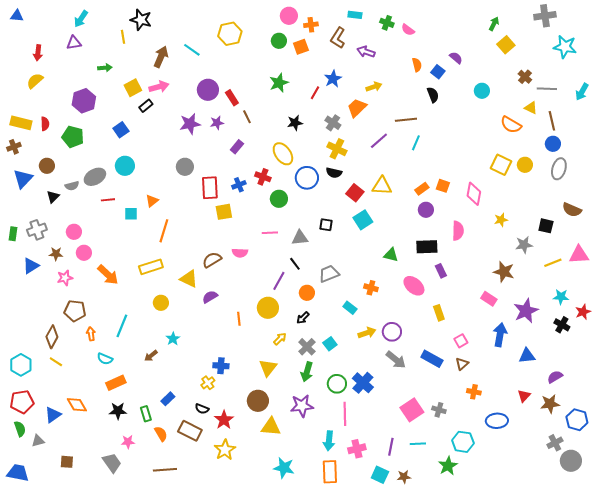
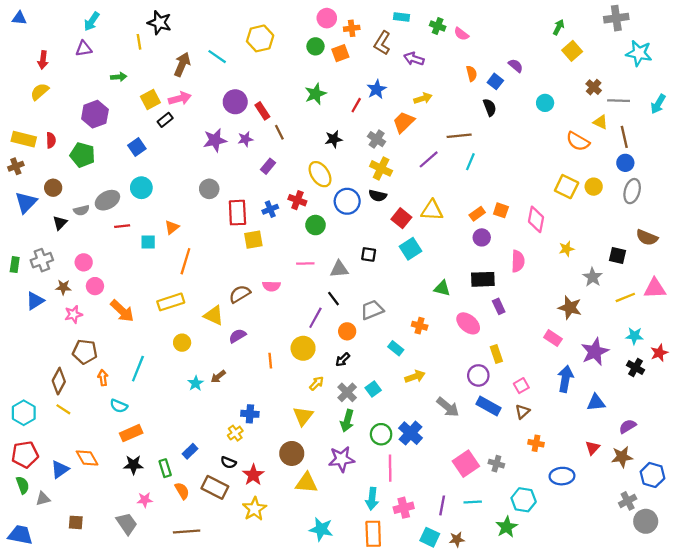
gray star: (524, 245) -> (593, 277), turned -30
purple circle: (392, 332) -> (478, 375), moved
brown arrow: (151, 356) -> (218, 377), moved

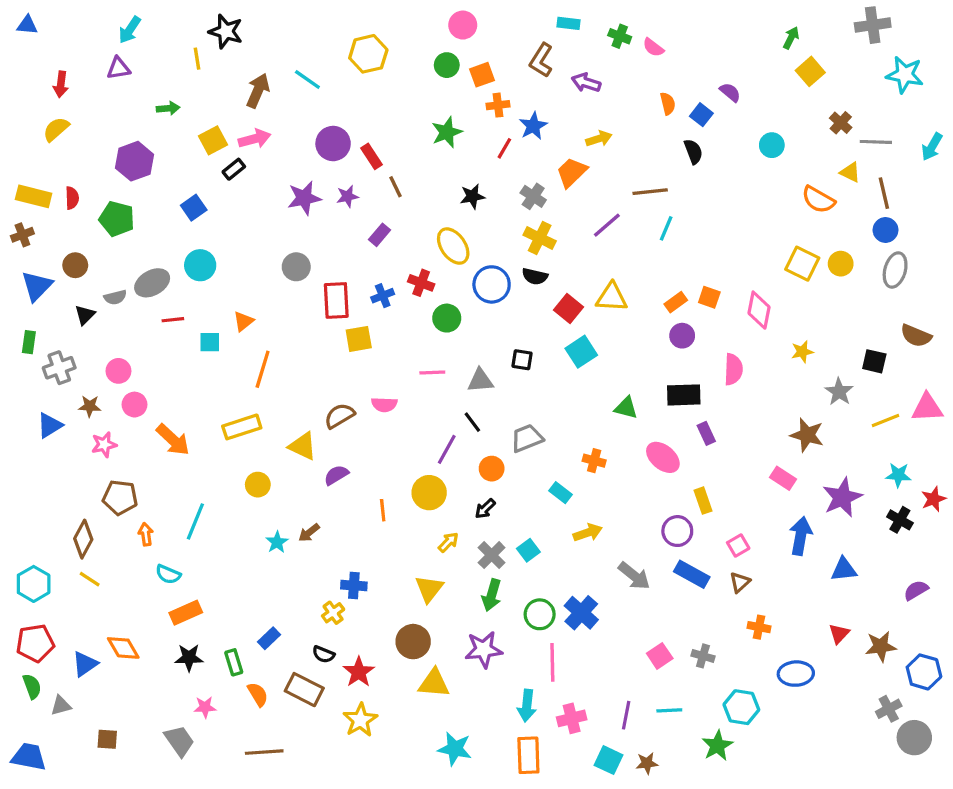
orange cross: (352, 28) -> (498, 105), moved
green rectangle: (15, 265) -> (29, 342), moved
purple semicircle: (628, 426) -> (916, 590), moved
pink square: (466, 464) -> (660, 656), size x0.7

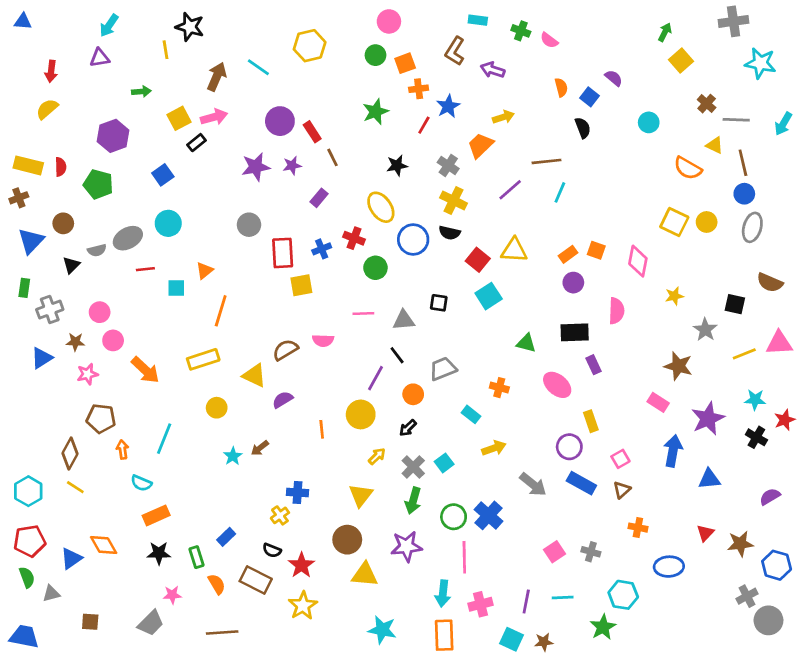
gray trapezoid: (179, 741) -> (151, 623), turned 80

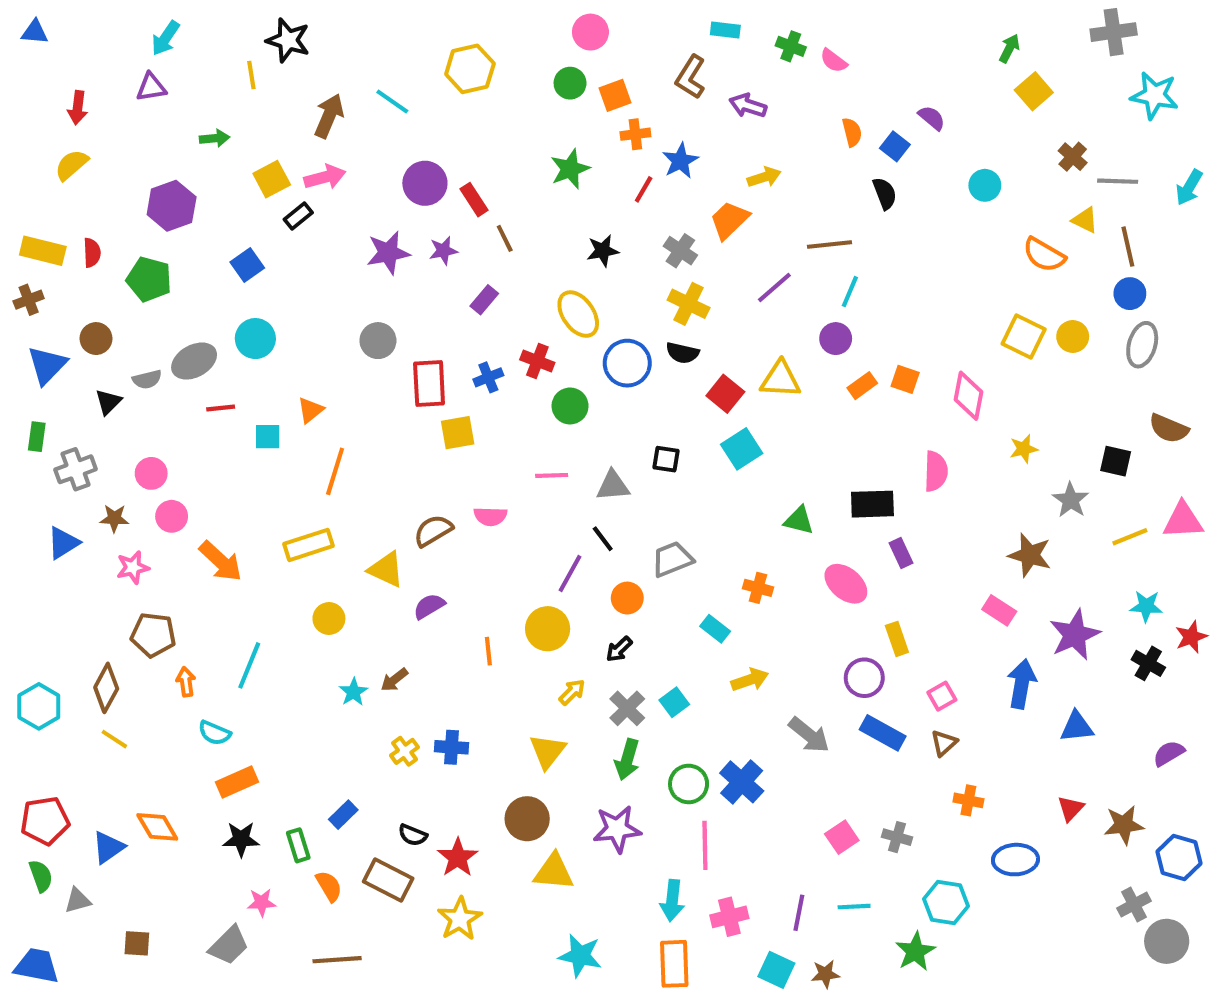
purple circle: (573, 283) -> (836, 339), moved
cyan hexagon: (28, 491) -> (39, 706), moved
yellow cross: (280, 515) -> (405, 751), moved

